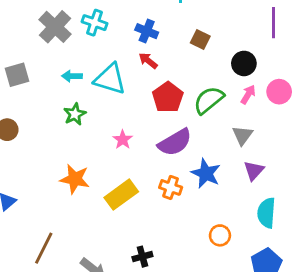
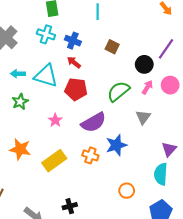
cyan cross: (95, 23) -> (46, 34), moved
purple line: (273, 23) -> (166, 49), moved, turned 35
red pentagon: (168, 97) -> (76, 89), moved, turned -30
purple triangle: (254, 171) -> (169, 149), moved
blue star: (206, 173) -> (116, 145), turned 30

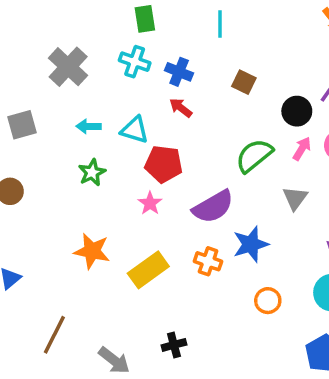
cyan triangle: (46, 76) -> (135, 130), size x0.7
red pentagon: (76, 89) -> (164, 164), moved
orange circle: (127, 191) -> (268, 301), moved

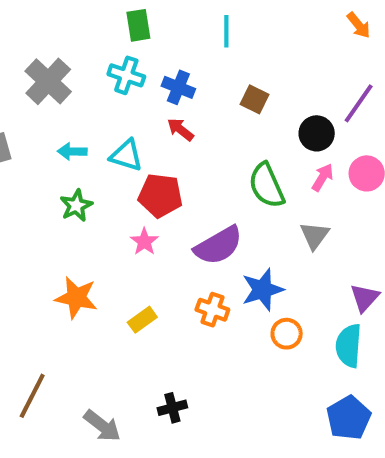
green semicircle: (254, 155) -> (267, 185), turned -75
yellow rectangle: (148, 270) -> (142, 320), size x0.6
orange circle: (268, 301) -> (287, 334), moved

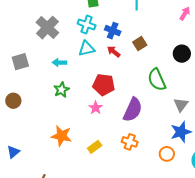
brown square: (254, 99) -> (140, 44), moved, turned 32
cyan triangle: (126, 155) -> (87, 49), moved, turned -30
pink arrow: (323, 177) -> (185, 13), moved
purple semicircle: (218, 246) -> (133, 110), turned -35
blue star: (262, 290) -> (181, 132), moved

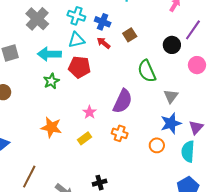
cyan arrow: (59, 63) -> (49, 54), size x1.6
red pentagon: (104, 85) -> (79, 67), moved
pink star: (96, 108) -> (90, 112), moved

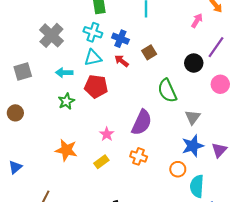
cyan arrow: (49, 54) -> (64, 73), size x0.7
cyan semicircle: (188, 151) -> (197, 186), moved

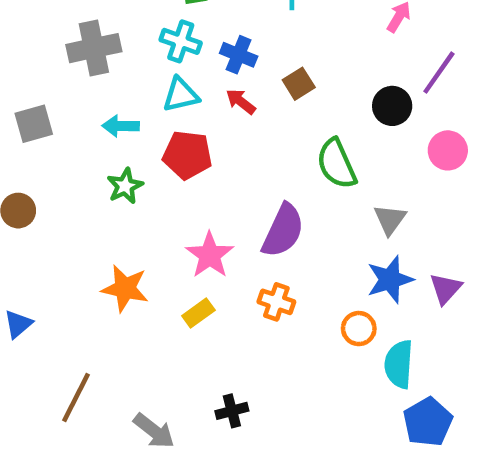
gray cross: (51, 35) -> (94, 48), turned 35
pink star: (107, 134) -> (210, 255), size x1.5

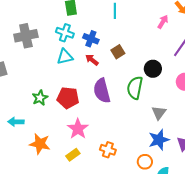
black circle: (392, 106) -> (153, 69), moved
cyan arrow: (121, 126) -> (16, 122), moved
red pentagon: (187, 155) -> (68, 98), moved
green semicircle: (336, 164) -> (135, 88), turned 35
purple semicircle: (283, 231) -> (102, 91), moved, turned 140

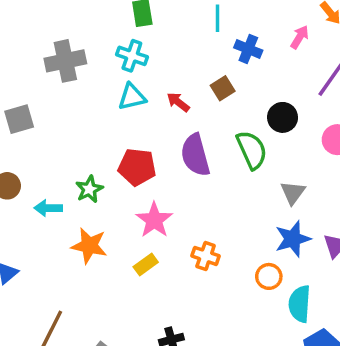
blue cross: (91, 39) -> (248, 49), moved
green semicircle: (135, 88) -> (252, 150), turned 145
green star: (40, 98) -> (89, 189), moved

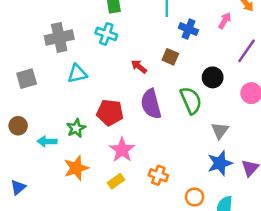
brown square: (223, 88) -> (170, 57), turned -35
cyan triangle: (132, 97) -> (77, 74), moved
orange star: (89, 246) -> (76, 168), turned -30
orange circle: (269, 276) -> (195, 197), moved

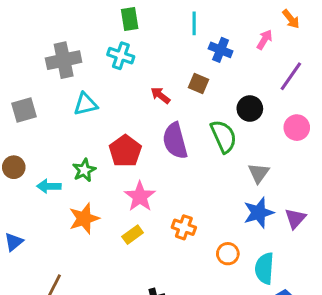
red pentagon: (110, 112) -> (125, 151), turned 30

